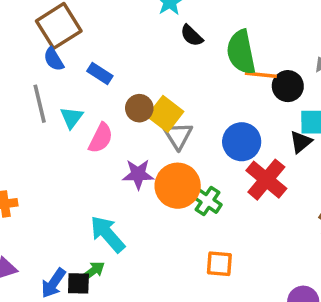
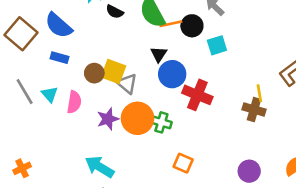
blue semicircle: (54, 59) -> (59, 25), moved, size x1.6
black triangle: (301, 142) -> (159, 54), moved
orange square: (219, 264) -> (183, 163), turned 36

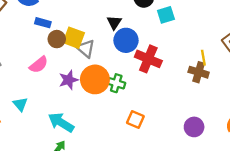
blue rectangle: (60, 58) -> (43, 23), moved
cyan triangle: (50, 94) -> (20, 104), moved
pink semicircle: (74, 102) -> (39, 65), turned 42

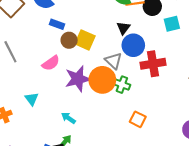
gray triangle: (86, 49) -> (113, 61), moved
red cross: (148, 59) -> (153, 64), turned -35
purple star: (69, 80) -> (78, 79), size x1.4
cyan arrow: (61, 122) -> (68, 118), size x0.6

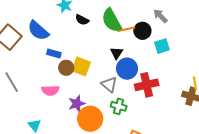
pink semicircle: (51, 63) -> (50, 90), turned 36
purple star: (78, 79) -> (77, 104), size x0.7
orange circle: (102, 80) -> (90, 119), moved

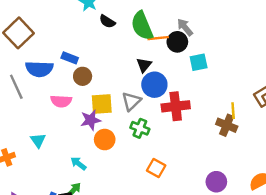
gray arrow: (160, 16) -> (185, 27), moved
blue semicircle: (38, 31) -> (39, 69), moved, turned -45
yellow square: (81, 66) -> (102, 104), moved, turned -30
gray triangle: (109, 84) -> (131, 101), turned 30
orange circle: (90, 119) -> (105, 140), size x0.7

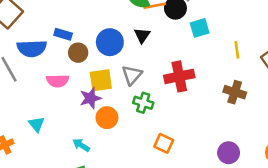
blue circle: (154, 85) -> (110, 42), moved
yellow line: (233, 111) -> (237, 50), moved

